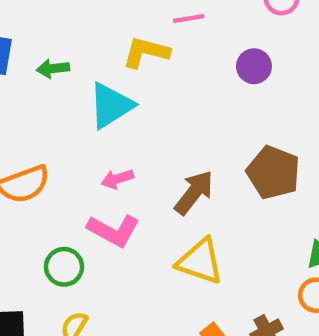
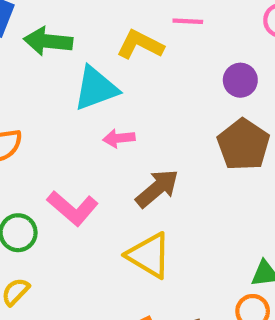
green arrow: (53, 69) -> (48, 41), size x1.5
brown pentagon: (273, 172) -> (243, 145), moved
pink arrow: (117, 179) -> (119, 138), moved

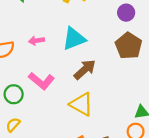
cyan triangle: (96, 88) -> (74, 39), moved
pink arrow: (119, 138) -> (36, 41), moved

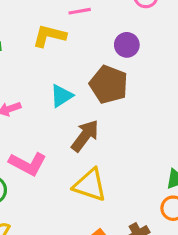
cyan triangle: (74, 39) -> (61, 96), size x0.7
brown pentagon: (129, 46) -> (109, 85), moved

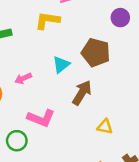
purple circle: (127, 45) -> (120, 18), moved
yellow triangle: (90, 185) -> (105, 127), moved, size x0.6

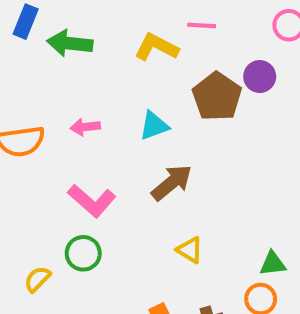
purple circle: (120, 18) -> (260, 77), moved
brown pentagon: (96, 52) -> (217, 97), moved
green circle: (17, 141) -> (83, 253), moved

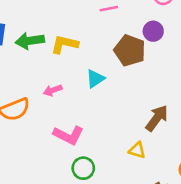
yellow L-shape: (156, 47) -> (64, 44), moved
brown arrow: (172, 183) -> (157, 118), moved
green circle: (83, 253) -> (83, 168), moved

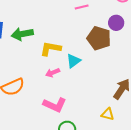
yellow L-shape: (64, 44) -> (51, 49), moved
pink arrow: (53, 90) -> (53, 73), moved

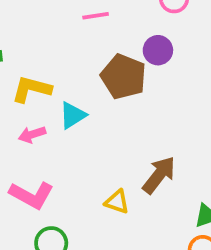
yellow triangle: (108, 114) -> (117, 202), moved

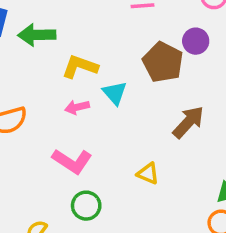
cyan triangle: (73, 115) -> (115, 93), turned -44
brown arrow: (159, 175) -> (188, 122), moved

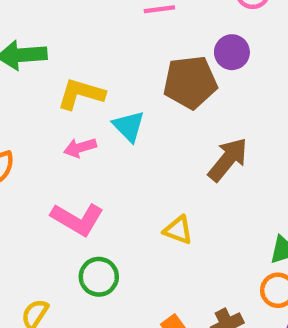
brown pentagon: (163, 62) -> (190, 82), turned -30

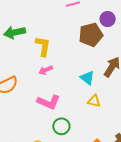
yellow L-shape: (81, 94) -> (43, 46), turned 90
cyan triangle: (129, 126) -> (87, 78), moved

